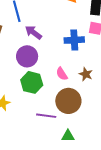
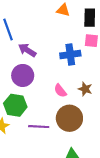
green hexagon: (32, 82) -> (15, 105), moved
purple line: (46, 116) -> (39, 127), moved

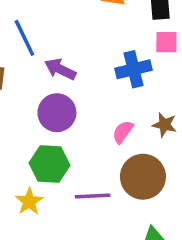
pink semicircle: (60, 91) -> (123, 132), turned 80

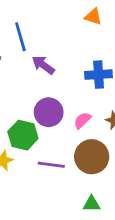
purple circle: (57, 113) -> (49, 112), moved

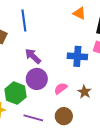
purple arrow: (43, 65) -> (33, 56), moved
brown circle: (92, 157) -> (64, 116), size x0.7

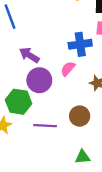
pink semicircle: (61, 88) -> (68, 69), moved

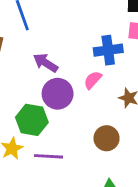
purple line: (45, 126) -> (49, 156), moved

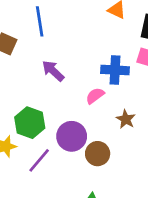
purple circle: (58, 94) -> (72, 136), moved
purple line: (49, 156) -> (39, 160), turned -64

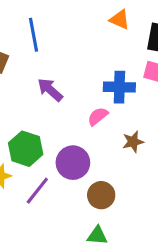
brown star: (126, 119) -> (133, 142), turned 30
brown circle: (98, 154) -> (101, 195), moved

